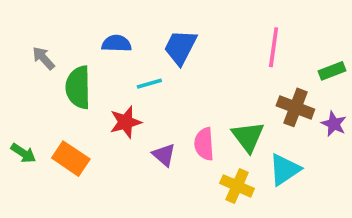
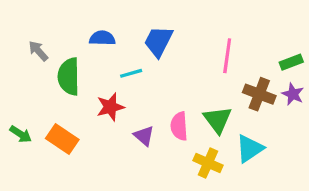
pink line: (274, 47) -> (227, 56), moved
purple star: (334, 124) -> (293, 94), moved

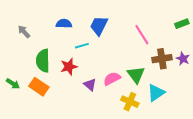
pink line: (227, 56) -> (142, 35), turned -40
green rectangle: (291, 62) -> (182, 24), moved
green semicircle: (69, 77) -> (43, 61), moved
brown cross: (259, 94) -> (162, 59), turned -30
pink semicircle: (179, 126) -> (112, 79), turned 66

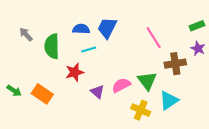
blue semicircle: (64, 24) -> (81, 29), moved
purple star: (183, 59) -> (198, 48), moved
green semicircle: (43, 61) -> (52, 46), moved

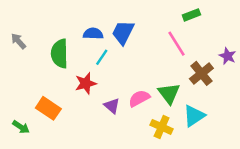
green rectangle: (197, 26) -> (191, 15), moved
gray arrow: (26, 34) -> (18, 41), moved
cyan line: (89, 50) -> (102, 57), turned -40
brown cross: (175, 64) -> (201, 73), turned -30
green arrow: (14, 91) -> (21, 127), moved

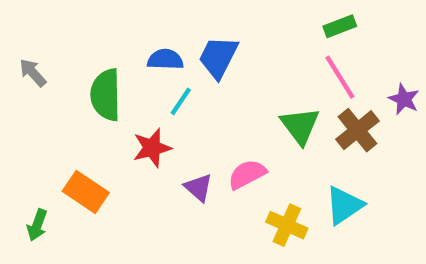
pink line: (177, 44) -> (340, 77), moved
green triangle: (169, 93) -> (300, 126), moved
green arrow: (21, 127) -> (37, 225), turned 77

